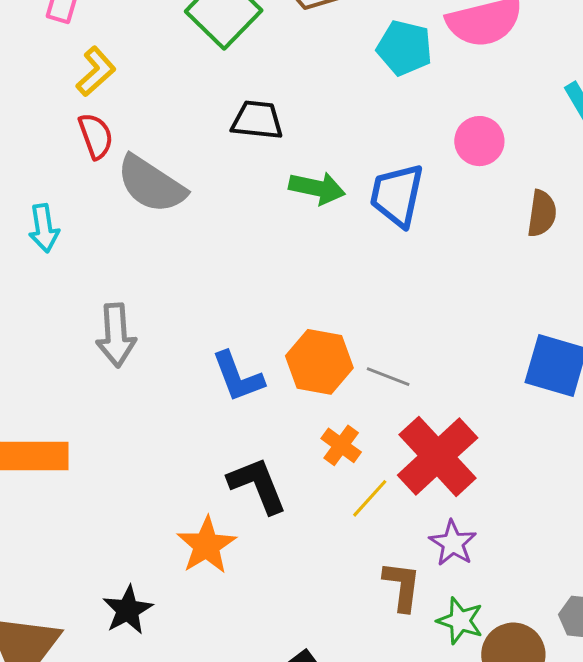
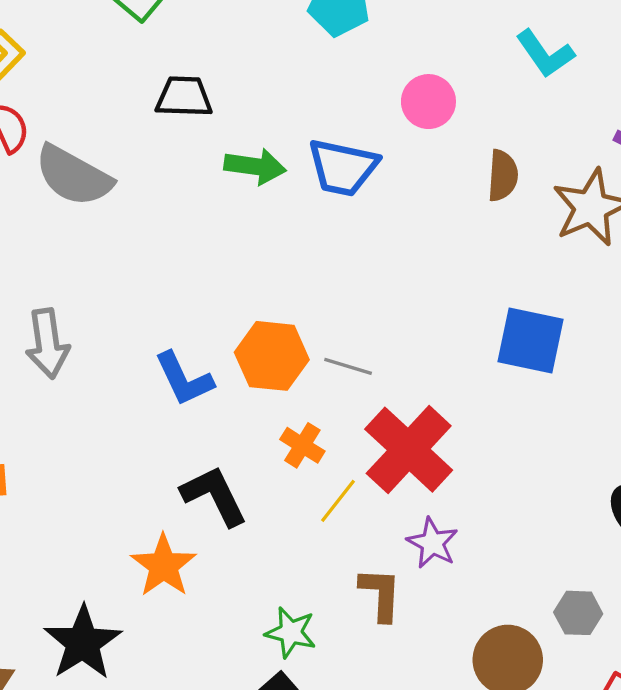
blue trapezoid: (397, 195) -> (343, 167), turned -86
black star: (128, 610) -> (83, 643), size x1.4
green star: (460, 621) -> (291, 632), moved

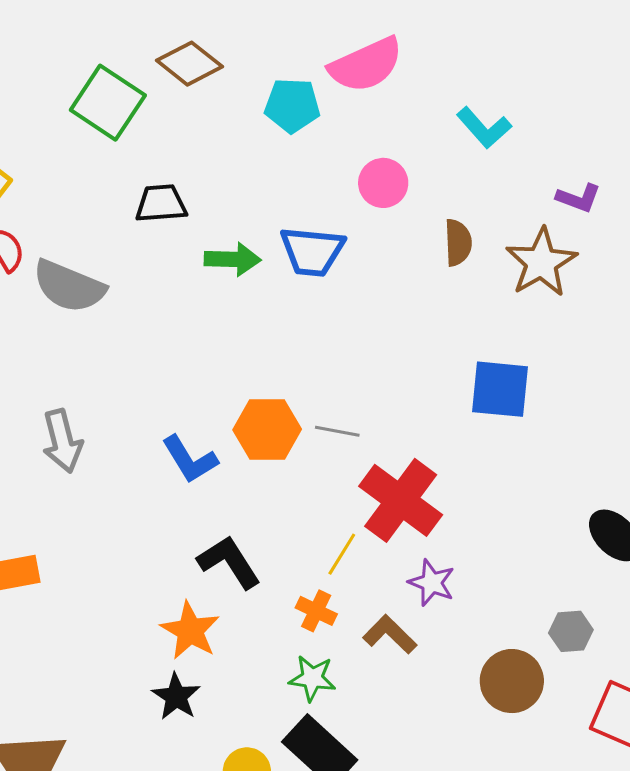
orange cross: (302, 445) -> (316, 611), moved
brown L-shape: (380, 594) -> (390, 634), turned -42
black star: (83, 643) -> (176, 697), moved, size x0.7

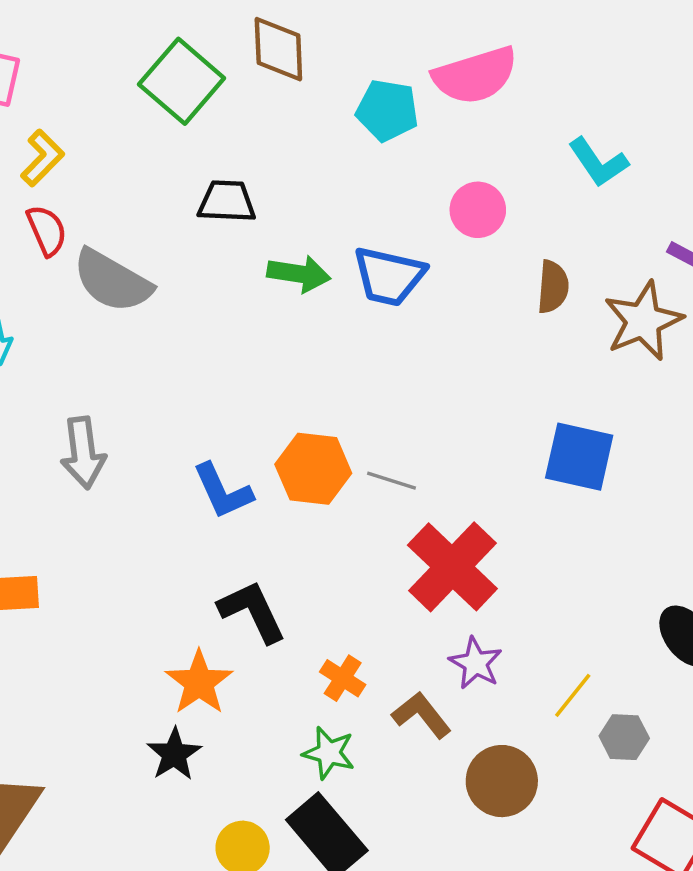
brown diamond: (190, 64) -> (278, 49), turned 42
yellow line: (342, 554) -> (573, 695), moved
brown circle: (512, 681) -> (502, 781), moved

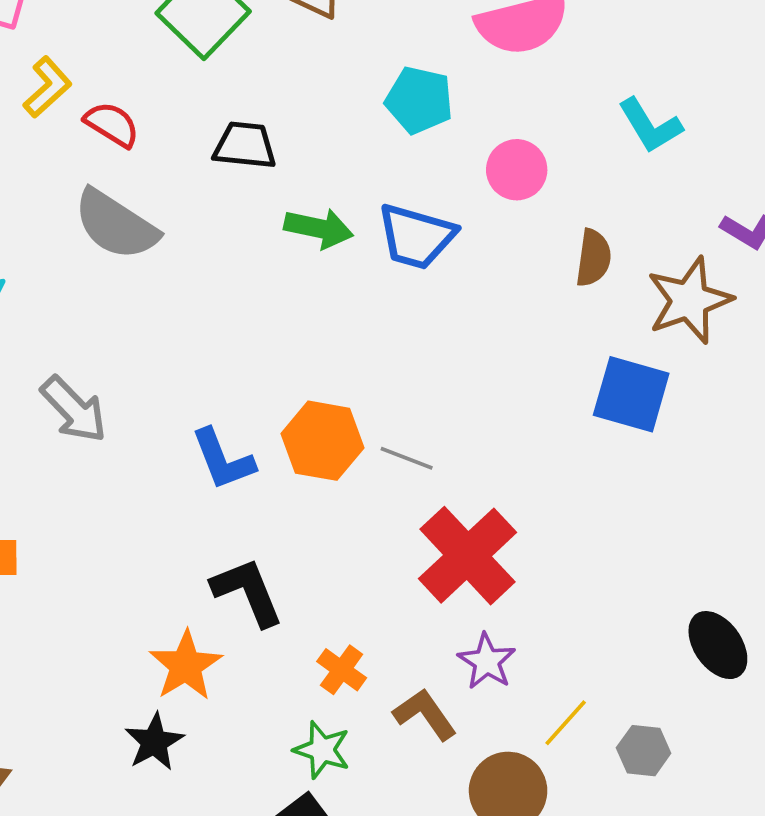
cyan pentagon: (387, 110) -> (419, 100), moved
red semicircle: (47, 230) -> (112, 124), moved, turned -38
gray arrow: (83, 453) -> (74, 409), turned -40
blue square: (579, 457) -> (631, 394), moved
yellow line: (573, 695) -> (566, 723), moved

